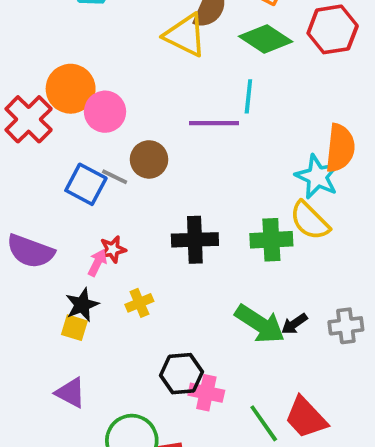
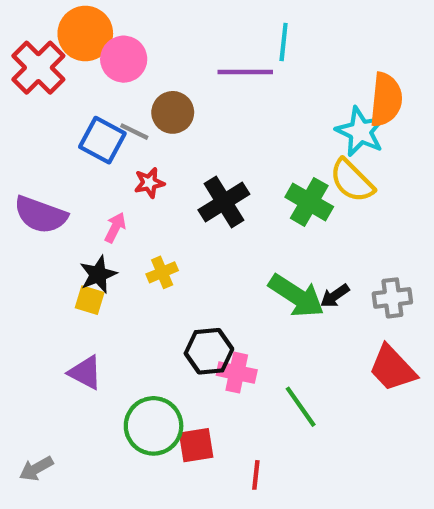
black cross: (195, 240) -> (224, 202), turned -30
green cross: (271, 240) -> (309, 202), turned 33
red star: (113, 249) -> (149, 183), moved
red trapezoid: (306, 418) -> (392, 368), moved

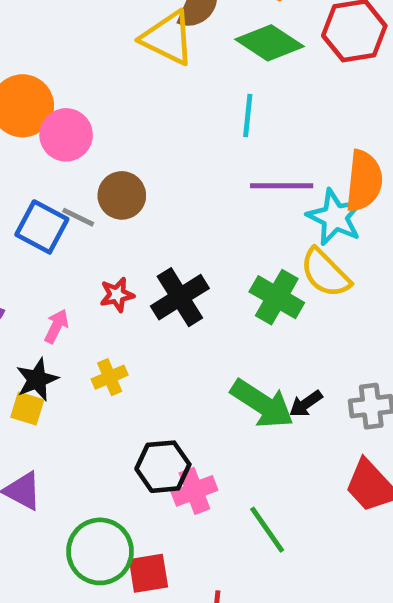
purple line: (245, 72) -> (282, 186), moved
red star: (149, 183) -> (117, 295), moved
pink cross: (237, 373) -> (194, 491), turned -33

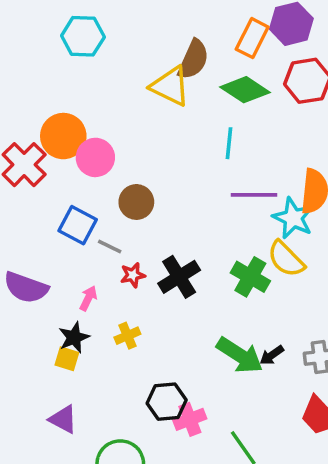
gray line: (78, 217) -> (110, 247), moved

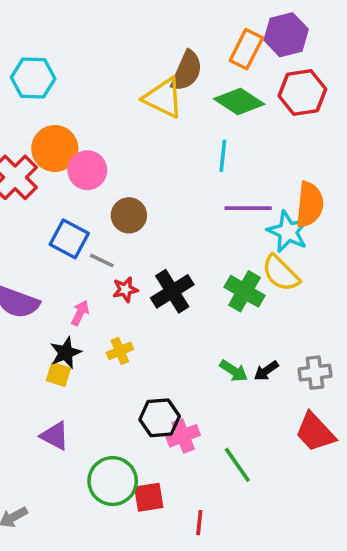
cyan hexagon: (83, 36) -> (33, 78), moved
green arrow: (240, 355) -> (234, 371), size x0.6

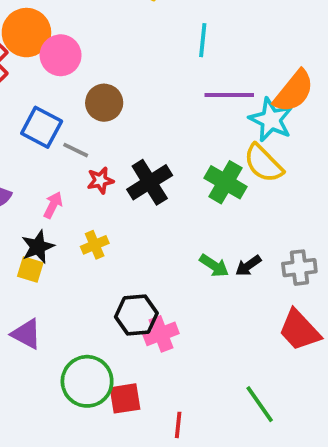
orange semicircle: (310, 205) -> (294, 91), turned 33
green line: (237, 465) -> (260, 404), moved

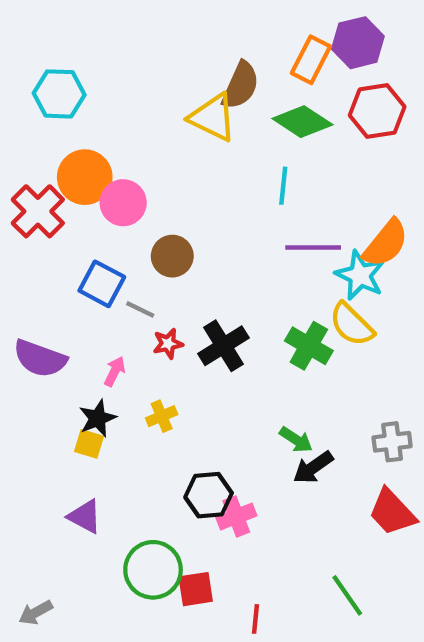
black arrow: (248, 266) -> (313, 467), moved, size x1.4

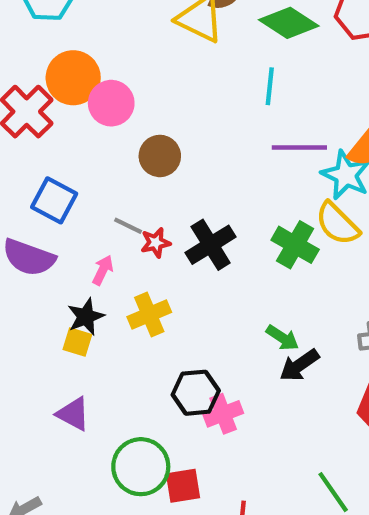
blue square: (102, 284) -> (54, 200), moved
gray line: (140, 309) -> (128, 226), moved
yellow cross: (162, 416) -> (149, 315), size x1.4

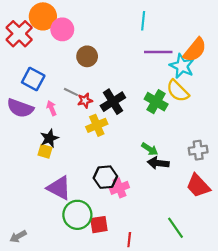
pink arrow: (103, 270) -> (52, 108), moved, turned -48
yellow cross: (149, 315) -> (97, 125), moved
black arrow: (299, 365) -> (158, 163), turned 42
purple triangle: (73, 414) -> (59, 188), moved, size x1.4

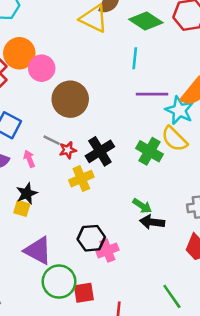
brown circle: (87, 56) -> (70, 99), size x1.5

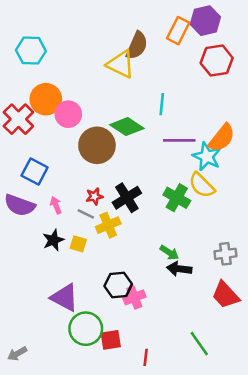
green diamond: (146, 21) -> (127, 127), moved
gray line: (52, 140) -> (86, 214), moved
yellow square: (22, 208) -> (78, 244), moved

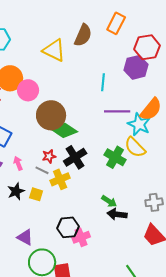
purple hexagon: (205, 21) -> (136, 67), moved
yellow triangle: (121, 64) -> (54, 50), moved
green diamond: (127, 127) -> (64, 130), moved
purple triangle: (65, 297) -> (25, 237), size x0.7

